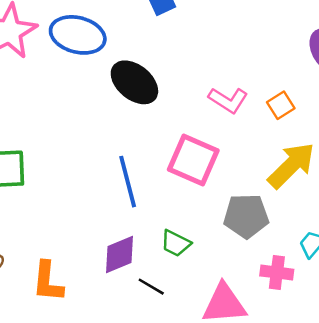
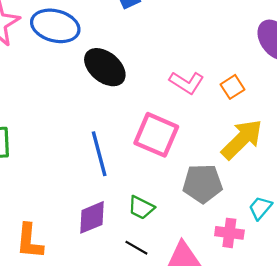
black line: (151, 287) -> (136, 248), moved

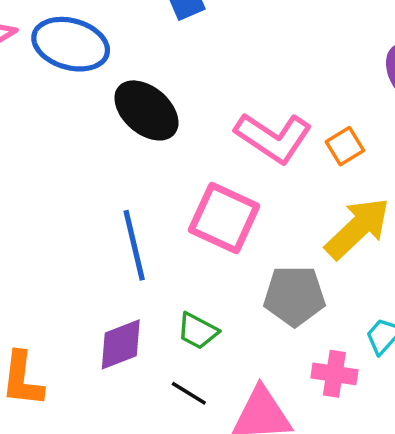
pink L-shape: (187, 83) -> (273, 138), size x1.4

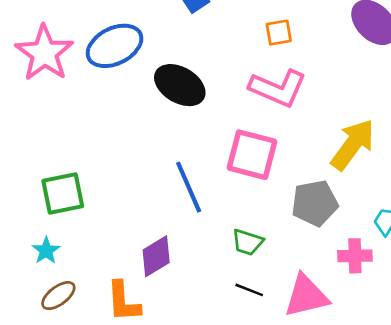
blue ellipse: (71, 44) -> (115, 46), turned -32
orange square: (345, 146) -> (279, 33), moved, turned 32
purple diamond: (121, 344) -> (156, 256), moved

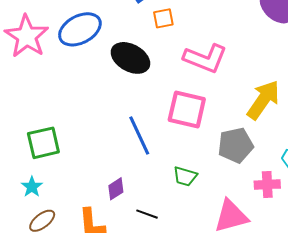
orange square: (279, 33) -> (163, 18), moved
purple diamond: (156, 256) -> (116, 189), size x0.7
black line: (249, 290) -> (147, 214), moved

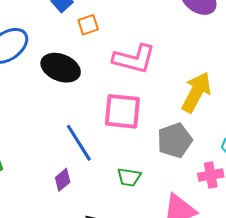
purple diamond: (116, 189) -> (63, 180), moved

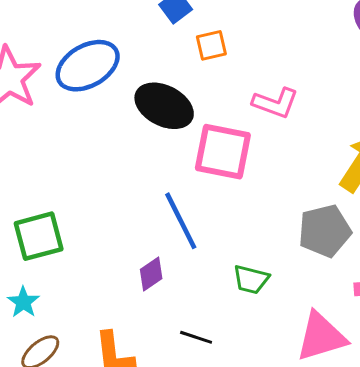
pink L-shape: (134, 59) -> (275, 103), size x0.7
pink square: (122, 111) -> (223, 152), moved

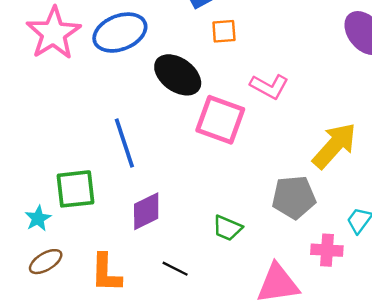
blue line: (181, 221) -> (124, 143), moved
green square: (39, 236) -> (75, 189), moved
purple diamond: (151, 274) -> (146, 211), size x1.4

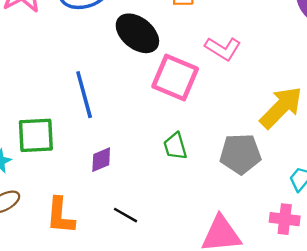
purple diamond: (146, 211) -> (101, 160), size x0.7
green trapezoid: (227, 228) -> (175, 146), moved, turned 48
pink cross: (327, 250) -> (285, 219), moved

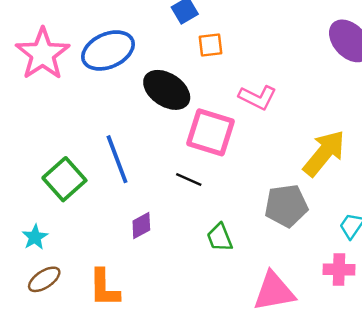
green square: (36, 135) -> (64, 179), moved, turned -33
green trapezoid: (175, 146) -> (220, 237), moved
black line: (126, 215) -> (189, 179), moved

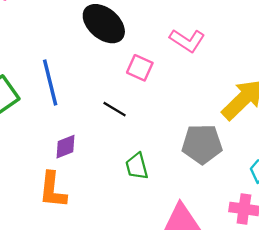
pink square: (210, 132) -> (140, 68), size x0.6
orange L-shape: (104, 288) -> (53, 190), moved

